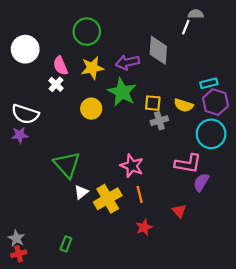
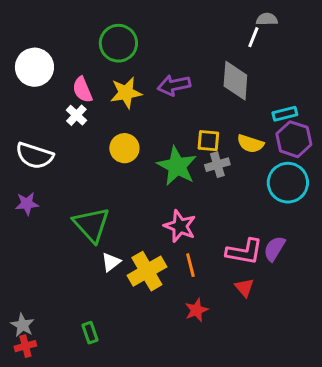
gray diamond: (158, 50) -> (235, 81), moved
green star: (122, 92) -> (177, 166), moved
purple star: (20, 135) -> (27, 204), moved
pink L-shape: (188, 164) -> (244, 252), moved
green rectangle: (66, 244) -> (90, 333), turned -40

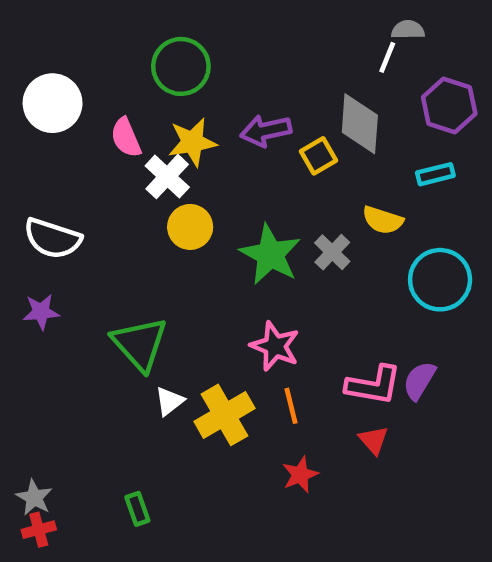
white cross: (76, 115) -> (167, 177), moved, size x1.4
purple hexagon: (294, 139) -> (449, 105), moved
yellow square: (208, 141) -> (318, 156), moved, turned -35
gray cross: (217, 165) -> (332, 252), turned -30

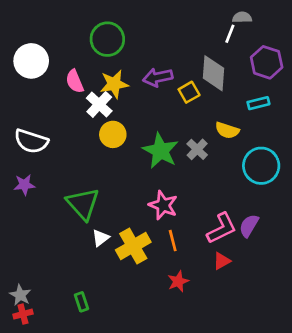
pink L-shape: (374, 385) -> (222, 228), turned -36
red triangle: (374, 440) -> (222, 261), turned 42

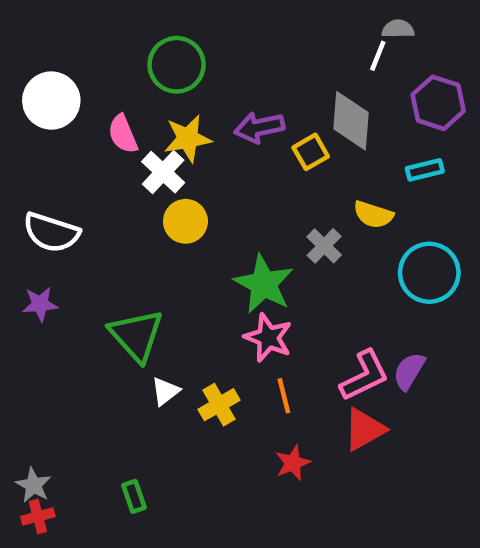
green star: (160, 151) -> (264, 284), moved
yellow cross: (133, 246) -> (219, 405), size x0.7
red triangle: (222, 261) -> (364, 429), size x1.5

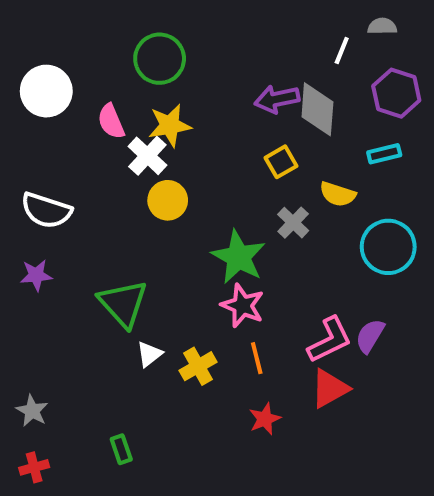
gray semicircle: (398, 29) -> (382, 26), moved
purple arrow: (259, 127) -> (277, 99), moved
yellow square: (311, 152) -> (281, 162), moved
gray star: (33, 485) -> (32, 411), moved

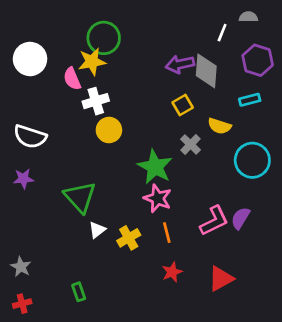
yellow star: (170, 125) -> (92, 62), moved
white cross: (147, 156) -> (96, 101), turned 30
red triangle: (330, 388) -> (221, 279), moved

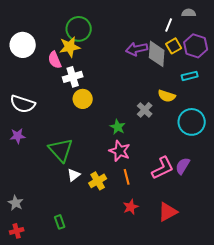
yellow square: (183, 105) -> (174, 46), moved
green star: (155, 167) -> (118, 127), size x0.6

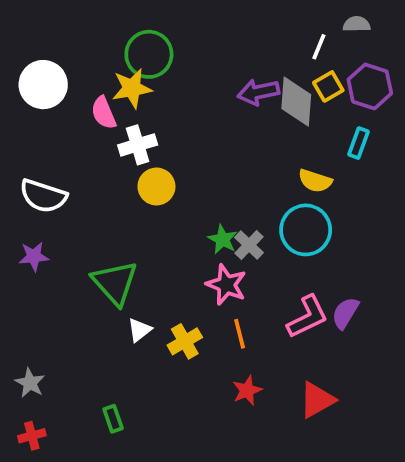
cyan rectangle: (190, 76) -> (358, 143), turned -56
gray cross: (145, 110) -> (249, 245), moved
cyan circle: (192, 122) -> (306, 230), moved

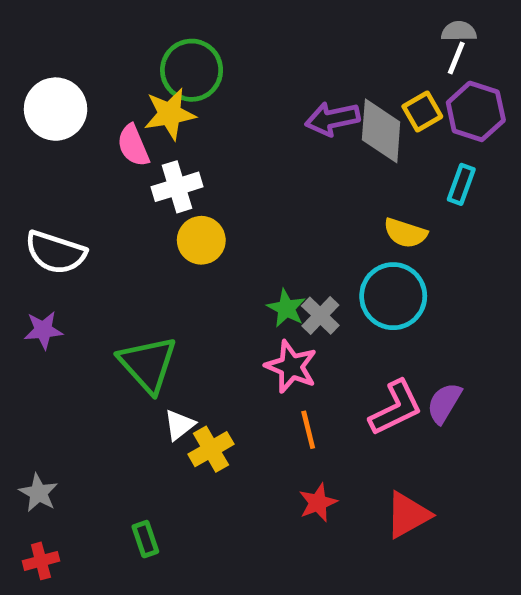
white line: (319, 47) -> (456, 58), moved
yellow cross: (185, 341) -> (211, 449), moved

